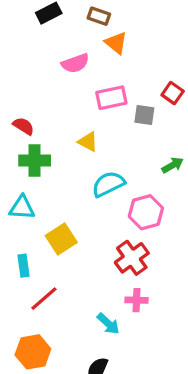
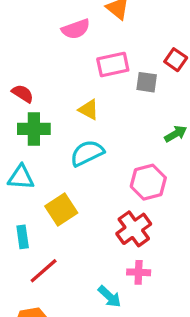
cyan semicircle: (108, 184) -> (87, 153), moved

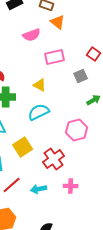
gray square: (147, 82) -> (81, 76), moved, turned -32
red cross: (134, 229) -> (54, 159), moved
cyan arrow: (110, 297) -> (39, 189), moved, turned 126

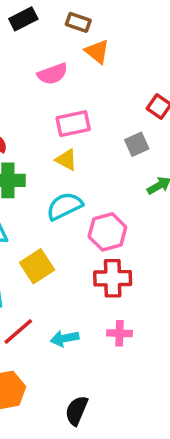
pink rectangle: (55, 57) -> (73, 124), moved
pink hexagon: (77, 130) -> (107, 232), moved
red cross: (54, 159) -> (113, 278), moved, turned 35

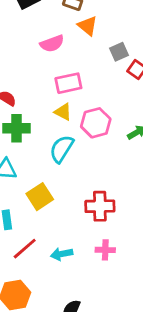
gray square: (137, 144) -> (119, 52), moved
cyan semicircle: (65, 206) -> (62, 149), turned -32
pink hexagon: (107, 232) -> (96, 123), moved

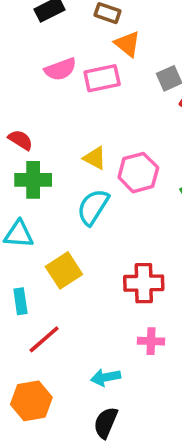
pink semicircle: (52, 44) -> (60, 69), moved
pink rectangle: (68, 83) -> (102, 78), moved
cyan arrow: (62, 254) -> (106, 377), moved

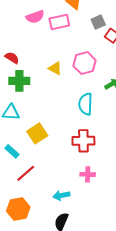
pink hexagon: (138, 173) -> (85, 63), moved
cyan semicircle: (93, 207) -> (86, 104), moved, turned -30
cyan rectangle: (20, 301) -> (12, 151), turned -40

